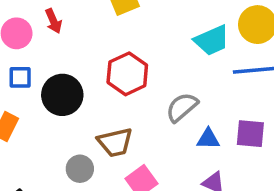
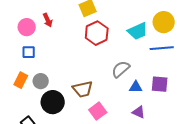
red hexagon: (127, 74) -> (97, 33), moved
black circle: (62, 95) -> (53, 102), moved
gray circle: (80, 169) -> (41, 81), moved

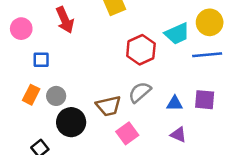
red arrow: (48, 20) -> (65, 20), size x1.5
pink circle: (27, 27) -> (21, 29), moved
red hexagon: (97, 33) -> (141, 50), moved
gray semicircle: (121, 69) -> (140, 92), moved

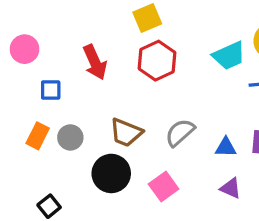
red arrow: (65, 20) -> (95, 62), moved
red hexagon: (141, 50) -> (157, 61), moved
brown trapezoid: (109, 106) -> (126, 133), moved, turned 35
black circle: (71, 122) -> (111, 173), moved

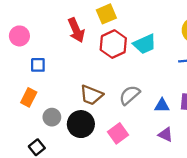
cyan trapezoid: (229, 56) -> (145, 44), moved
red arrow: (95, 62) -> (76, 30), moved
gray circle: (70, 137) -> (52, 117), moved

